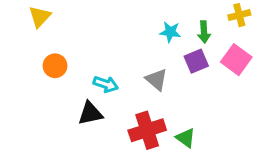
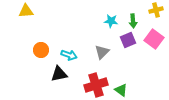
yellow triangle: (40, 17) -> (26, 11), turned 42
orange circle: (55, 66) -> (41, 50), moved
gray triangle: (156, 80) -> (102, 52), turned 35

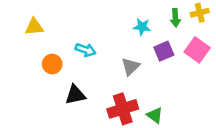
yellow triangle: (26, 11) -> (34, 27), moved
green arrow: (133, 21) -> (175, 18), moved
cyan arrow: (69, 55) -> (86, 50), moved

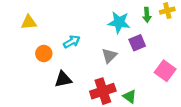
cyan star: (142, 27) -> (119, 22), size x1.5
cyan arrow: (86, 50) -> (72, 42), turned -49
pink square: (197, 50) -> (165, 71), moved

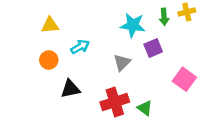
yellow triangle: (29, 22) -> (50, 25), moved

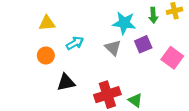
gray triangle: (122, 62) -> (113, 48), moved, turned -30
pink square: (184, 79) -> (172, 58), moved

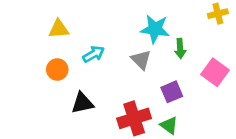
green arrow: (153, 15) -> (180, 49), moved
purple square: (143, 44) -> (172, 92), moved

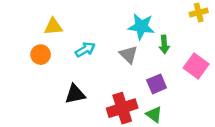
orange circle: (57, 70) -> (41, 55), moved

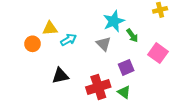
yellow triangle: (53, 27) -> (50, 28), moved
cyan star: (141, 27) -> (114, 21), turned -30
green arrow: (164, 44) -> (132, 36), turned -32

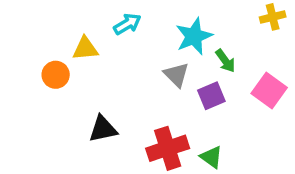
cyan arrow: (68, 40) -> (127, 24), moved
purple square: (126, 67) -> (211, 96), moved

